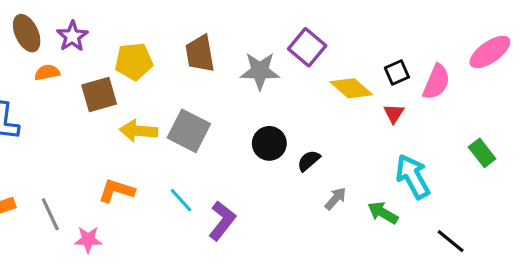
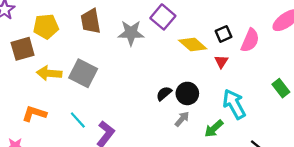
black circle: (269, 143) -> (187, 93), moved
green arrow: (383, 213) -> (214, 129), turned -72

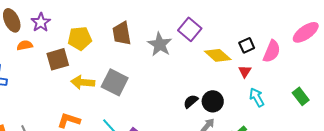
gray star: (131, 33) -> (160, 44), turned 30
cyan arrow: (234, 104) -> (257, 97), moved, size x0.7

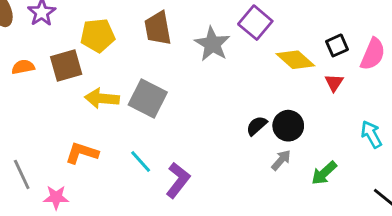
orange semicircle: (25, 45) -> (23, 67), moved
cyan arrow: (257, 97) -> (371, 134), moved

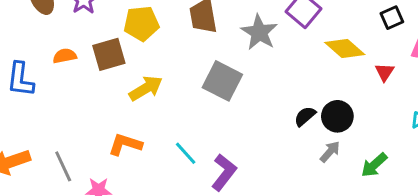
black square: (337, 45) -> (392, 18), moved
yellow arrow: (102, 98) -> (146, 88), turned 144
gray square: (148, 98) -> (222, 81), moved

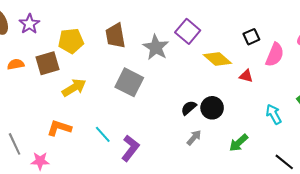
red triangle: (385, 72) -> (246, 76), turned -48
gray arrow: (330, 152) -> (194, 138), moved

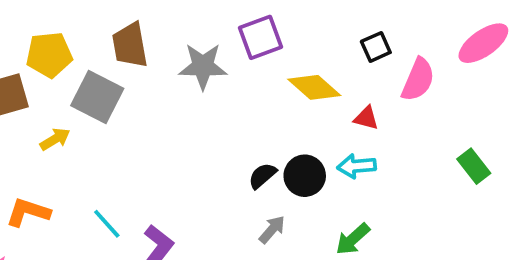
purple square: (188, 31) -> (261, 37), turned 30
gray star: (156, 47) -> (203, 66), turned -30
gray square: (129, 82) -> (97, 97), moved
yellow arrow: (74, 88) -> (55, 139), size x0.7
cyan arrow: (274, 114) -> (357, 166), moved, turned -66

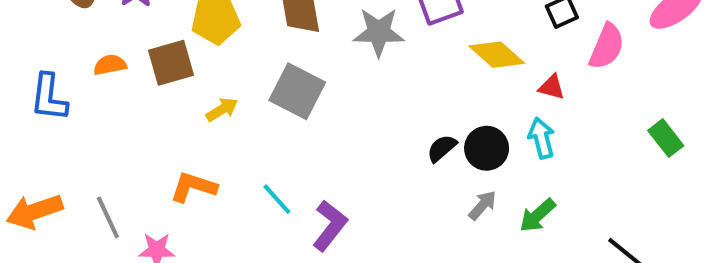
gray square: (97, 97) -> (297, 91), moved
cyan arrow: (357, 166) -> (542, 138), turned 81
gray arrow: (272, 229) -> (482, 205), moved

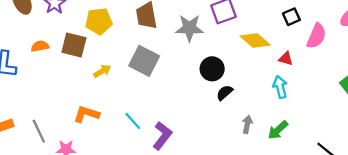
brown square: (171, 63) -> (74, 45), turned 30
black circle: (487, 148) -> (212, 69), moved
gray arrow: (482, 205) -> (247, 124), turned -30

